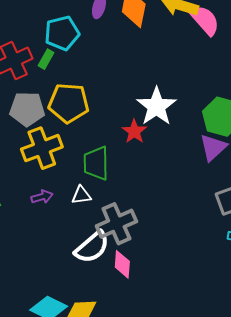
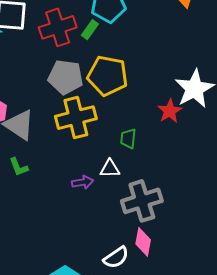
green trapezoid: (96, 163) -> (128, 139), size x0.6
purple arrow: (42, 197) -> (83, 182), moved
white semicircle: (92, 247) -> (116, 257), moved, size x0.7

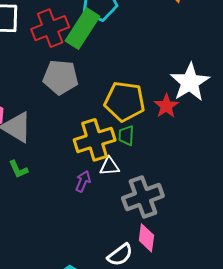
green rectangle: (90, 30) -> (82, 29), size x2.0
yellow pentagon: (108, 76) -> (125, 101), moved
yellow cross: (76, 118) -> (95, 140), moved
purple arrow: (83, 182) -> (83, 181), turned -55

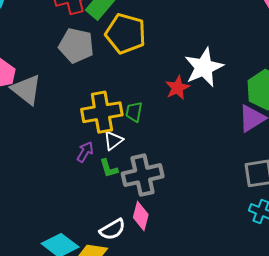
yellow pentagon: (125, 101) -> (126, 34), moved
white triangle: (109, 166) -> (113, 140), turned -40
green L-shape: (18, 169) -> (109, 168), moved

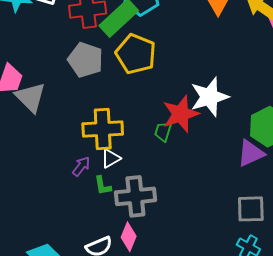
red star: (177, 88) -> (181, 114), size x1.5
green trapezoid: (134, 112) -> (163, 132), moved

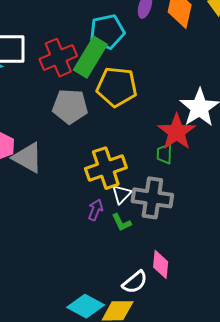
gray cross: (135, 196) -> (152, 198), moved, turned 30

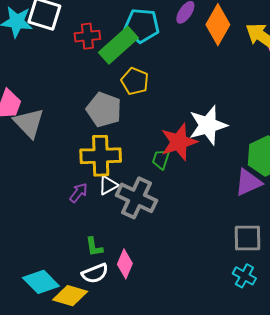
red cross: (58, 58) -> (87, 36), size x0.7
yellow pentagon: (117, 87) -> (135, 81), size x0.7
gray pentagon: (70, 106) -> (104, 110), moved
green L-shape: (121, 222) -> (94, 247), moved

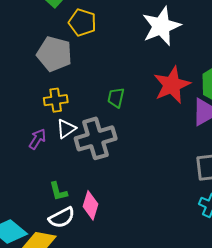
white star: (208, 125) -> (161, 26), moved
red star: (179, 142) -> (172, 85), moved
yellow cross: (101, 156) -> (56, 100), size x0.6
gray cross: (136, 198) -> (96, 138), turned -36

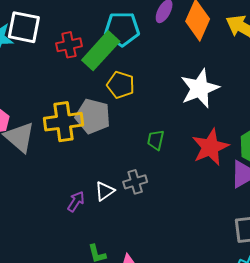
green trapezoid: (116, 98) -> (156, 140), moved
yellow cross: (56, 100) -> (64, 122), moved, size x1.6
gray cross: (96, 138) -> (135, 182), moved, size x0.6

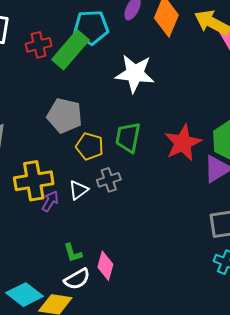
yellow pentagon: (121, 85) -> (90, 146), moved
white star: (200, 88) -> (135, 74), moved, turned 30
yellow cross: (64, 122) -> (34, 181), moved
green trapezoid: (156, 140) -> (128, 137), size x1.5

